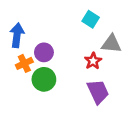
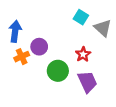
gray triangle: (111, 44) -> (103, 28), moved, turned 36
green circle: (44, 79) -> (58, 71), moved

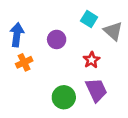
purple circle: (39, 47) -> (57, 39), moved
green circle: (58, 71) -> (64, 97), moved

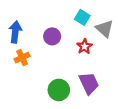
red star: (91, 60) -> (84, 46), moved

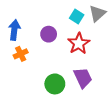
gray triangle: (105, 29) -> (97, 13), moved, turned 36
red star: (84, 46) -> (79, 44), size x1.5

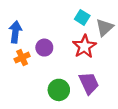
gray triangle: (97, 13) -> (105, 27), moved
purple circle: (49, 34) -> (44, 48), moved

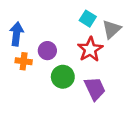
orange cross: (22, 58) -> (24, 61), turned 32
green circle: (59, 90) -> (63, 77), moved

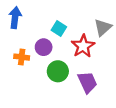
cyan square: (88, 19) -> (59, 29), moved
blue arrow: (16, 34) -> (15, 18), moved

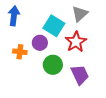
gray triangle: (103, 27) -> (80, 14), moved
cyan square: (59, 29) -> (54, 26), size x1.5

